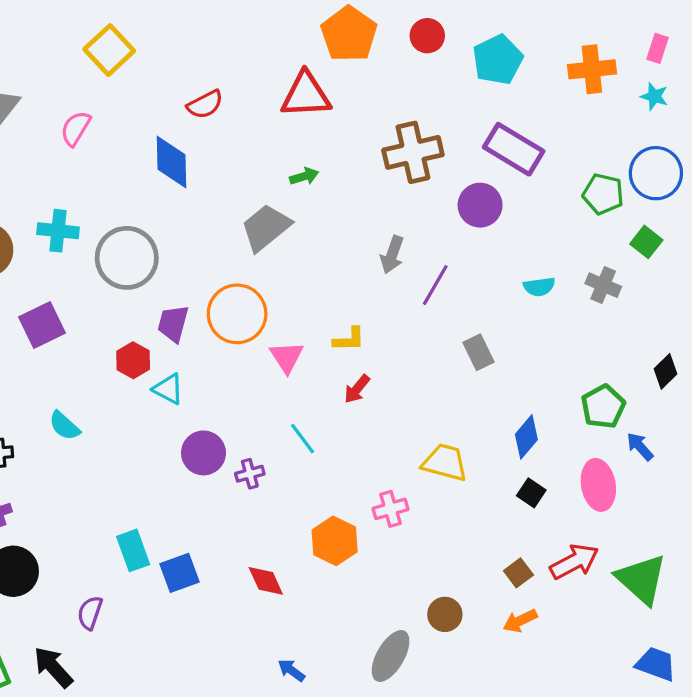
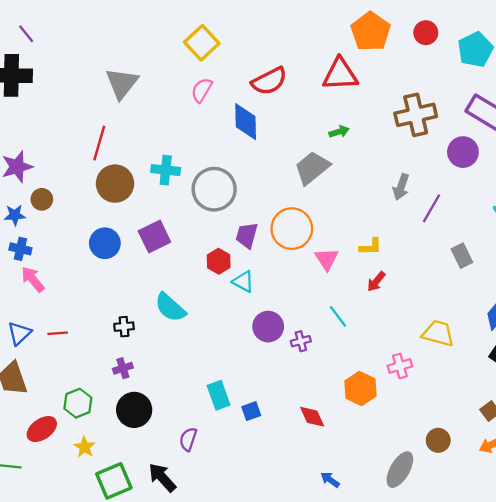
red semicircle: (205, 104) -> (269, 81), size x1.4
pink semicircle: (76, 128) -> (202, 90), moved
cyan semicircle: (64, 426) -> (170, 307), size x1.4
blue square: (179, 573) -> (251, 411), size x0.7

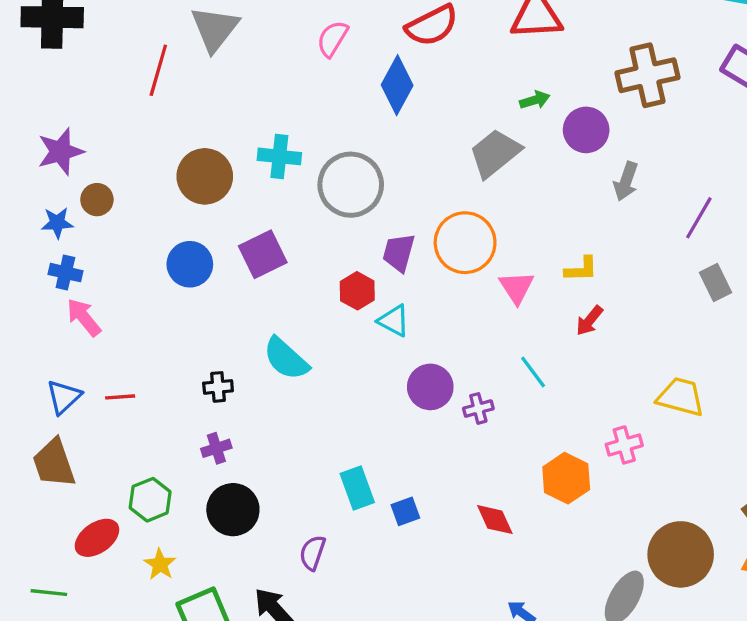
blue diamond: (246, 122) -> (397, 85), turned 30
red line: (99, 143) -> (158, 70), moved
purple circle: (463, 152) -> (586, 130), moved
purple line: (431, 208) -> (699, 218), moved
brown circle: (438, 440) -> (681, 554), size x1.8

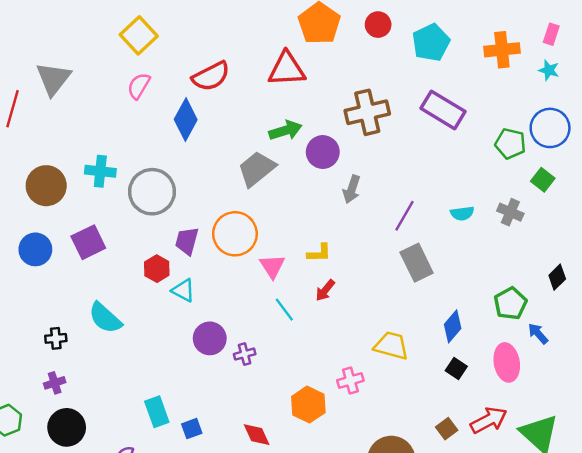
green arrow: (535, 100) -> (285, 130), size x1.5
gray rectangle: (715, 282) -> (417, 263), size x1.4
cyan line: (533, 372) -> (284, 310), moved

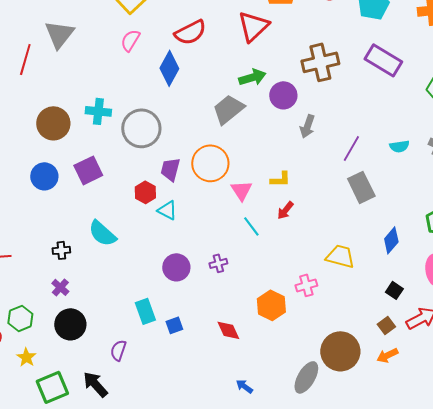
red triangle: (287, 69) -> (253, 26), turned -40
purple circle: (210, 338) -> (176, 267), moved
black square: (456, 368) -> (394, 290), moved
purple cross: (55, 383) -> (60, 287), turned -30

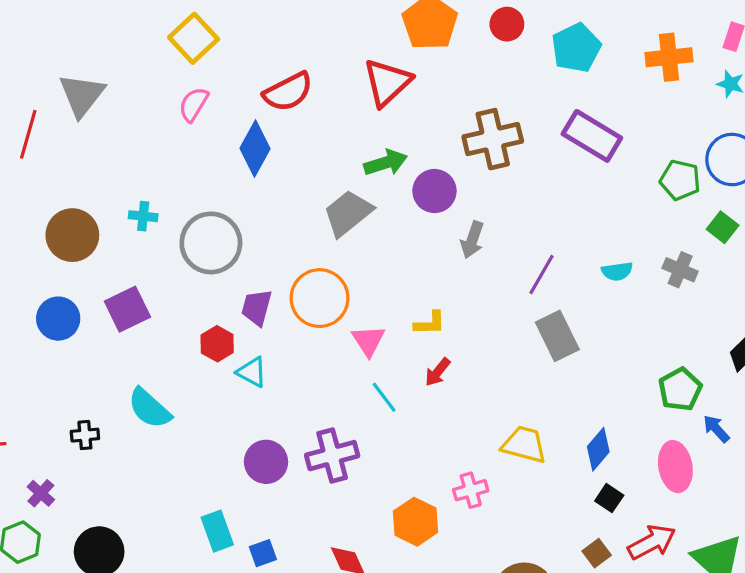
cyan cross: (98, 111) -> (143, 216), size x0.7
blue diamond: (391, 240) -> (598, 449), moved
purple cross: (218, 263) -> (332, 456), size x1.8
purple cross: (60, 287) -> (41, 493), moved

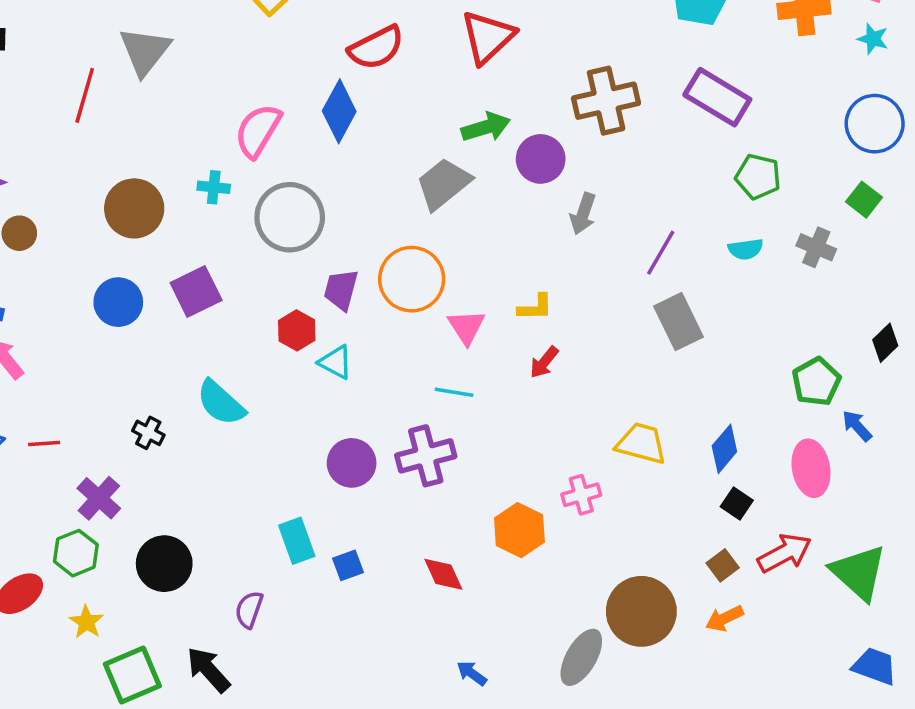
pink semicircle: (194, 104) -> (258, 131), moved, size x1.4
green pentagon: (680, 180) -> (758, 177), moved
cyan line: (384, 397) -> (454, 392), moved, turned -44
black cross: (85, 435) -> (148, 433), turned 32
purple cross: (41, 493) -> (99, 498), size x1.4

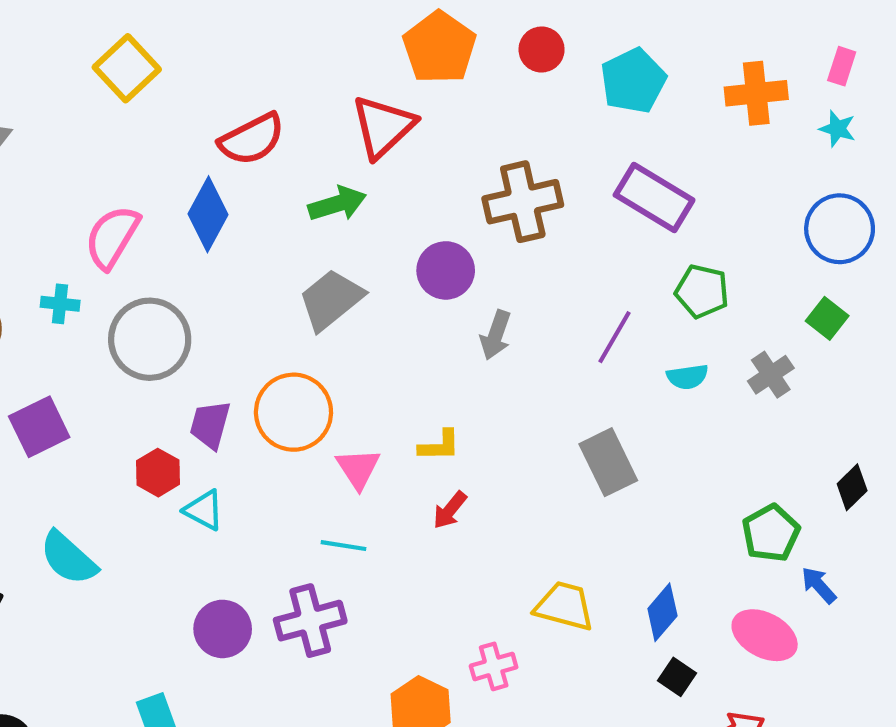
green arrow: (486, 127) -> (337, 204), moved
gray cross: (816, 247) -> (771, 375), turned 33
purple line: (661, 253) -> (614, 337), moved
pink ellipse: (811, 468) -> (765, 635), turned -52

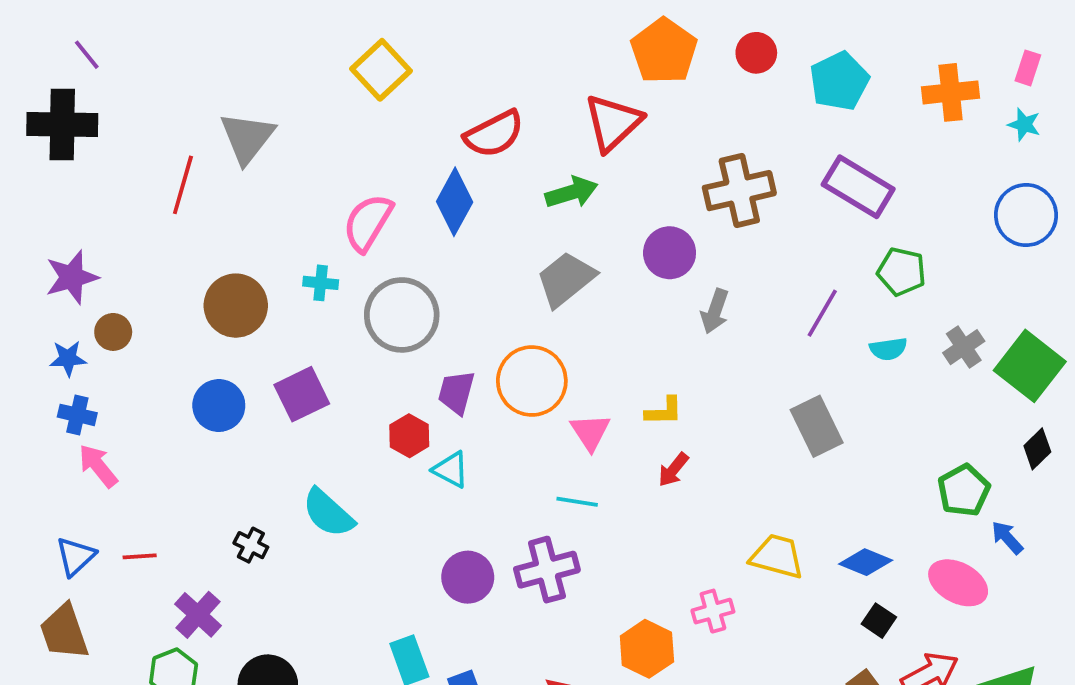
green square: (827, 318) -> (1030, 366), moved, size x1.8
blue diamond: (662, 612) -> (866, 562), turned 72

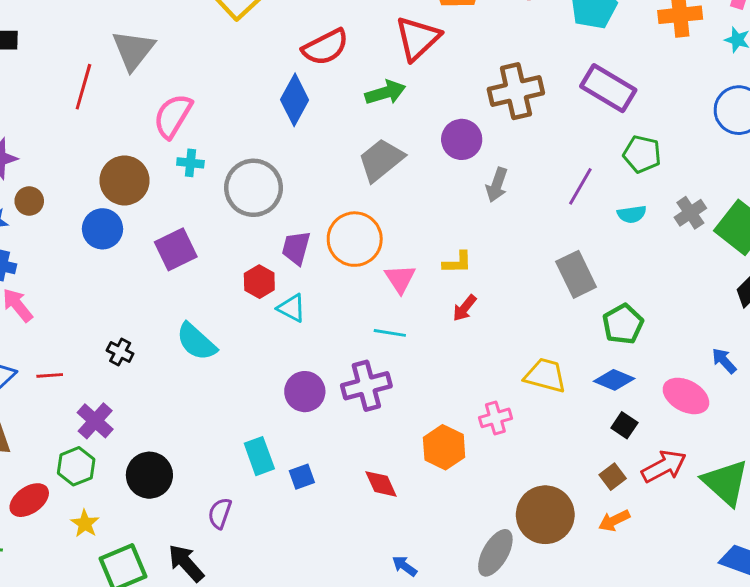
pink semicircle: (368, 223) -> (173, 116), moved
blue circle: (219, 406) -> (102, 229), moved
green pentagon: (964, 490) -> (623, 324), moved
black cross: (251, 545) -> (120, 352), moved

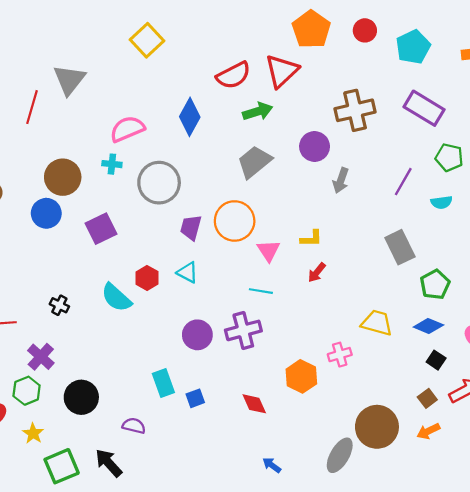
red semicircle: (325, 47) -> (233, 75), moved
pink semicircle: (173, 116) -> (127, 129), moved, turned 36
red hexagon: (259, 282) -> (147, 278), moved
purple semicircle: (220, 513) -> (134, 426), turned 85

